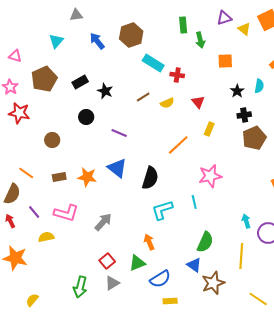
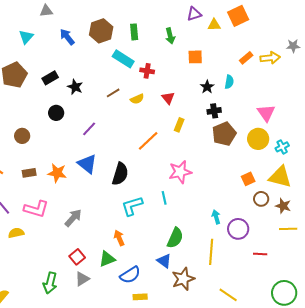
green rectangle: (183, 25) -> (134, 32), moved
yellow triangle: (244, 29) -> (214, 25), turned -40
purple line: (119, 133) -> (89, 129), turned -70

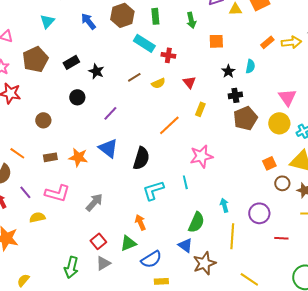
cyan arrow: (216, 217) -> (224, 205), moved

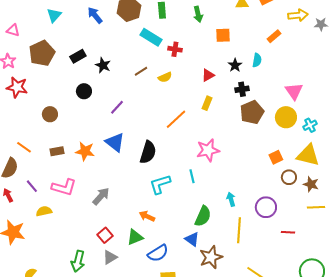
yellow arrow: (291, 42) -> (298, 15), moved
red triangle: (189, 82) -> (208, 75), moved, turned 40
orange arrow: (140, 222) -> (147, 216), turned -42

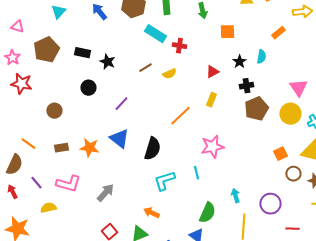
black rectangle: (78, 56) -> (82, 53), turned 42

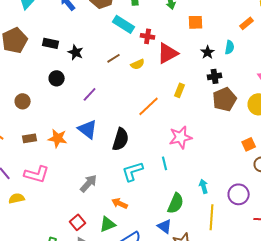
red triangle: (212, 72) -> (168, 53), moved, size x1.6
gray arrow: (105, 193) -> (89, 183), moved

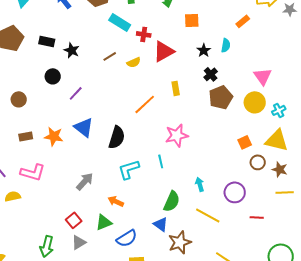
black cross: (215, 76) -> (211, 74), turned -32
yellow rectangle: (180, 90) -> (176, 88), turned -32
purple line: (90, 94) -> (76, 93), moved
yellow line: (212, 217) -> (208, 215), turned -65

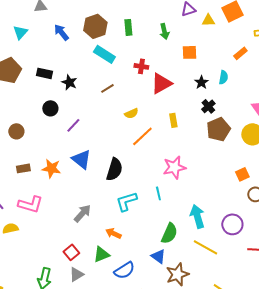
cyan rectangle: (120, 22) -> (104, 54), moved
yellow semicircle: (134, 62) -> (131, 113), moved
cyan arrow: (200, 184) -> (197, 216), size x1.6

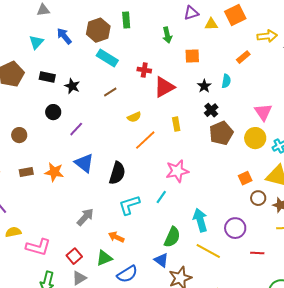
green rectangle: (128, 27) -> (126, 20), moved
cyan triangle: (20, 32) -> (36, 42), moved
cyan line: (158, 193) -> (161, 197), turned 48
pink L-shape: (30, 204) -> (38, 247), moved

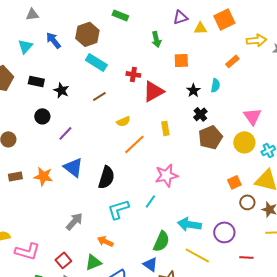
green rectangle: (126, 20) -> (120, 15), moved, turned -63
cyan arrow: (200, 220) -> (189, 224), turned -65

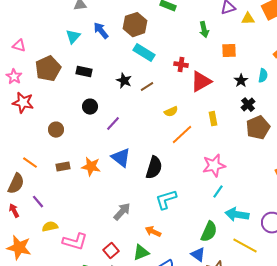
black star: (61, 90) -> (124, 81), moved
cyan line: (150, 201) -> (218, 192), moved

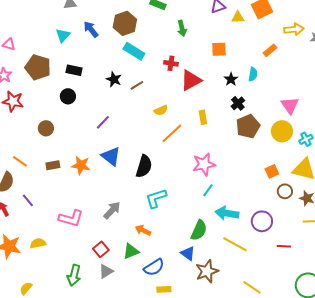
green arrow: (204, 30) -> (182, 28), moved
brown pentagon: (48, 69) -> (38, 67), turned -30
black circle: (90, 107) -> (68, 96), moved
yellow semicircle: (50, 227) -> (38, 243), moved
pink L-shape: (75, 242) -> (71, 218), moved

